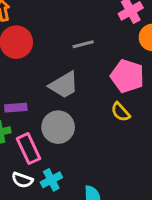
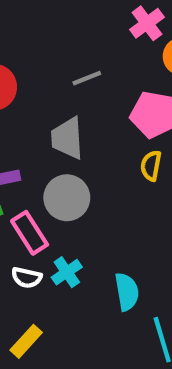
gray trapezoid: (64, 85) -> (67, 138), turned 124
yellow semicircle: (121, 112) -> (151, 166), turned 60

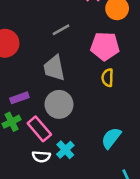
cyan semicircle: (127, 292) -> (111, 138), moved, turned -125

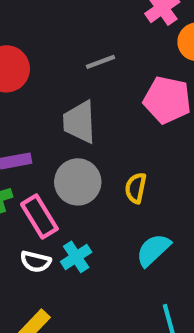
yellow semicircle: (108, 78) -> (136, 188), moved

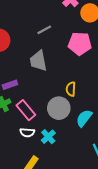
gray circle: (78, 182) -> (59, 108), moved
cyan cross: (76, 257) -> (48, 137), moved

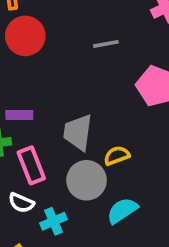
gray trapezoid: (38, 61) -> (78, 132), moved
yellow semicircle: (71, 89) -> (117, 156), turned 48

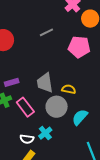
yellow semicircle: (117, 156) -> (69, 89), turned 48
white semicircle: (21, 203) -> (27, 139), moved

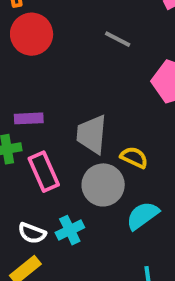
gray line: (46, 32) -> (118, 39), turned 40

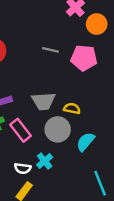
gray line: (118, 39) -> (51, 50), moved
gray trapezoid: (92, 134) -> (43, 101), turned -85

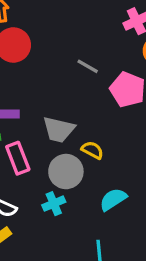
cyan semicircle: (85, 142) -> (113, 199), moved
cyan cross: (45, 161) -> (54, 204), moved

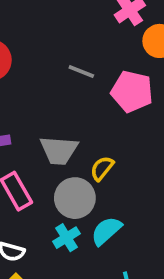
yellow semicircle: (92, 150) -> (102, 168), turned -70
cyan semicircle: (113, 199) -> (106, 231), moved

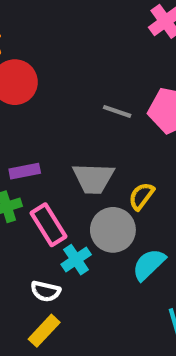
gray line: (81, 71) -> (117, 111), moved
cyan cross: (66, 238) -> (76, 260), moved

